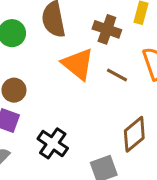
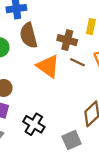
brown line: (117, 75) -> (78, 62), moved

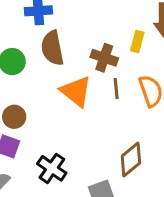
brown line: (78, 62) -> (116, 89), turned 56

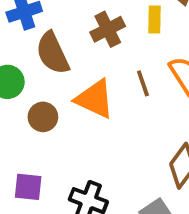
brown cross: (104, 58) -> (108, 29), moved, turned -32
brown circle: (14, 117) -> (43, 117), moved

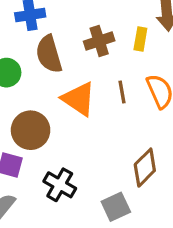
brown circle: (43, 117) -> (31, 130), moved, size x1.5

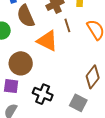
brown line: (122, 92) -> (67, 25), moved
gray square: (116, 207) -> (78, 103), turned -30

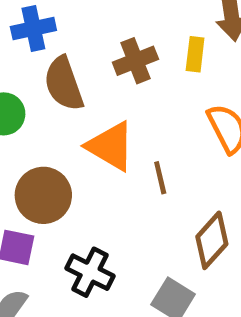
brown line: (67, 25) -> (160, 178), moved

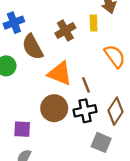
brown circle: (43, 195) -> (54, 108), moved
black cross: (90, 272) -> (85, 111), moved, turned -30

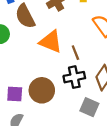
brown circle: (54, 108) -> (42, 90), moved

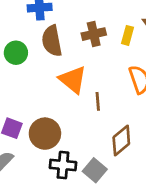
black cross: (74, 77) -> (63, 165), moved

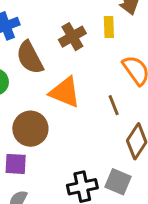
brown line: (98, 101) -> (114, 105), moved
brown circle: (45, 134) -> (30, 129), moved

